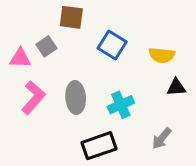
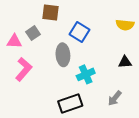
yellow semicircle: (162, 55) -> (125, 25), moved
gray ellipse: (76, 98) -> (63, 55), moved

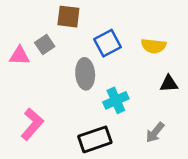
yellow semicircle: (125, 25) -> (154, 46), moved
blue square: (79, 32) -> (108, 43), turned 30
pink L-shape: (24, 69) -> (32, 124), moved

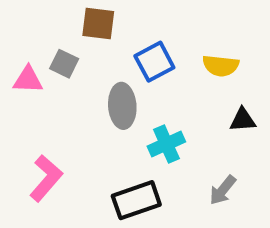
gray square: (45, 45) -> (64, 64), turned -30

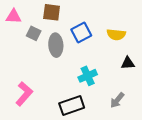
pink triangle: (28, 80) -> (13, 17), moved
gray ellipse: (122, 106) -> (56, 45), moved

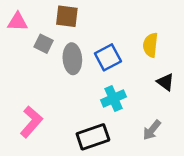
blue square: (81, 32) -> (108, 57), moved
yellow semicircle: (116, 35) -> (150, 45), turned 90
black triangle: (128, 63) -> (166, 82), turned 40

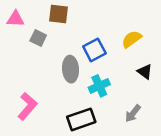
yellow semicircle: (150, 45) -> (132, 39), turned 48
gray ellipse: (72, 59) -> (71, 69), moved

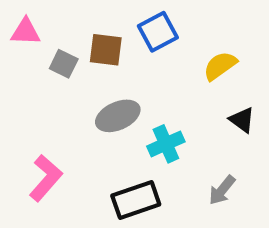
brown square: (59, 14) -> (106, 50), moved
blue square: (94, 50) -> (158, 32), moved
gray ellipse: (71, 69) -> (118, 116), turned 70

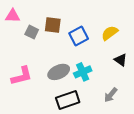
blue square: (158, 32) -> (79, 36), moved
gray ellipse: (118, 116) -> (59, 72), moved
pink L-shape: (46, 178) -> (22, 76), moved, turned 35

